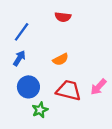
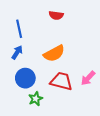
blue line: (22, 32) -> (19, 29), turned -48
orange semicircle: (61, 59) -> (54, 53), size x1.5

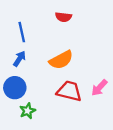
blue circle: (25, 78) -> (15, 88), moved
green star: (36, 99) -> (28, 111), moved

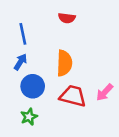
orange semicircle: (61, 60) -> (64, 63), turned -60
blue circle: (15, 88) -> (33, 86), moved

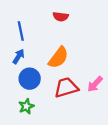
orange semicircle: (64, 63) -> (58, 58), turned 35
red trapezoid: (73, 96) -> (66, 87), turned -30

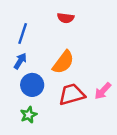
blue line: (21, 31) -> (23, 33), turned 30

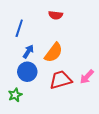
blue arrow: (20, 61) -> (28, 52), moved
green star: (29, 115) -> (15, 95), moved

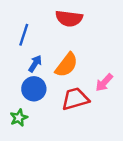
red semicircle: (56, 15) -> (69, 18), size x1.5
pink arrow: (87, 77) -> (104, 83), moved

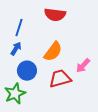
blue arrow: (35, 64) -> (16, 49), moved
green star: (19, 118) -> (15, 94), size x1.5

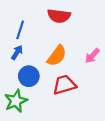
pink arrow: (83, 66) -> (92, 56), moved

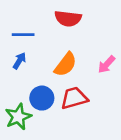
blue line: (20, 30) -> (23, 35), turned 72
blue circle: (29, 76) -> (42, 98), moved

